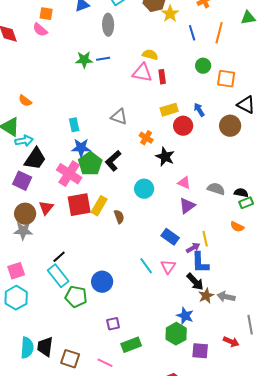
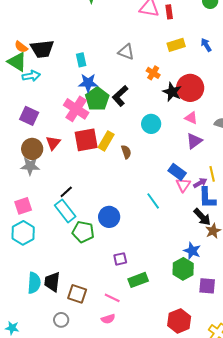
orange semicircle: (25, 101) -> (21, 47), moved
red circle: (183, 126) -> (190, 88), moved, size x1.4
black trapezoid: (35, 159) -> (42, 49), moved, turned 50
pink triangle: (168, 267) -> (183, 185), moved

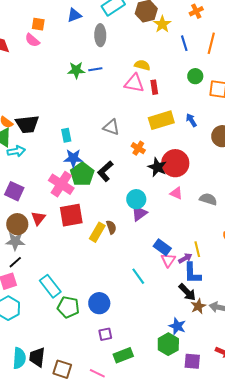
yellow rectangle: (176, 45) -> (161, 120), size x1.4
yellow rectangle: (106, 141) -> (97, 232), moved
purple triangle: (194, 141) -> (139, 213), moved
black line: (66, 192) -> (15, 262), moved
blue circle: (109, 217) -> (99, 303), moved

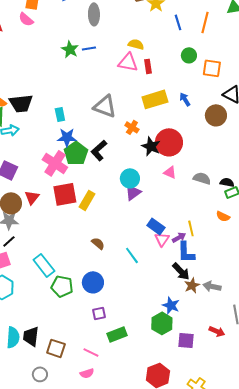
green star: (76, 70) -> (70, 49), turned 30
gray triangle: (111, 127) -> (105, 106), size x1.4
brown semicircle: (111, 227) -> (98, 243), moved, turned -32
yellow rectangle: (97, 232) -> (87, 200), moved

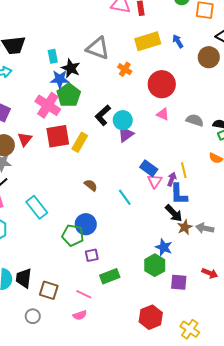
black star: (151, 146) -> (71, 68), moved
black L-shape: (99, 150) -> (103, 115), moved
purple arrow: (179, 237) -> (172, 179), turned -40
green pentagon: (62, 286) -> (73, 235), moved

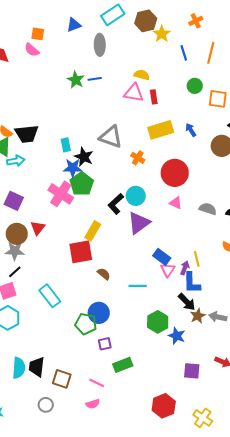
cyan circle: (123, 120) -> (136, 196), moved
purple triangle: (126, 134) -> (139, 223), size x1.4
red square: (58, 136) -> (81, 252), moved
cyan line: (125, 197) -> (138, 286), turned -54
green hexagon: (155, 265) -> (158, 322), moved

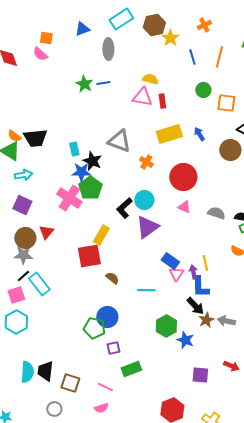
cyan arrow: (16, 161) -> (23, 175), moved
purple arrow: (185, 268) -> (193, 272), turned -32
cyan rectangle: (50, 296) -> (39, 284), moved

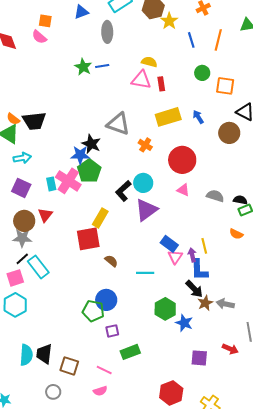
cyan rectangle: (74, 149) -> (51, 184), moved

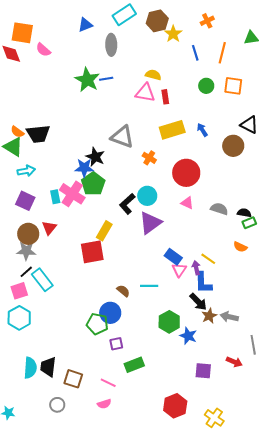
orange square: (45, 21) -> (22, 33), moved, size x1.6
green star: (83, 67) -> (87, 80), size x1.4
orange square: (225, 86) -> (233, 86), moved
yellow line: (204, 246) -> (208, 259), turned -42
brown semicircle: (111, 261) -> (123, 291), moved

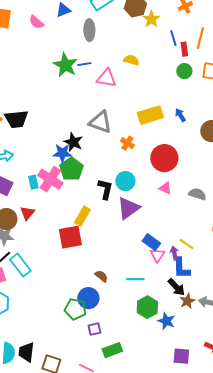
pink semicircle: (43, 50) -> (36, 22), moved
pink triangle: (145, 93) -> (106, 78), moved
red rectangle: (165, 97) -> (184, 49), moved
black L-shape: (127, 204) -> (105, 189), turned 145
cyan line: (149, 286) -> (135, 279), moved

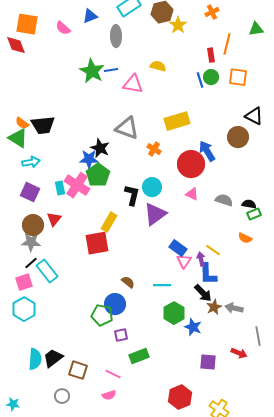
blue line: (173, 38) -> (200, 80), moved
blue arrow: (180, 115) -> (207, 151), moved, size x1.5
black trapezoid: (26, 352) -> (53, 358), turned 45

